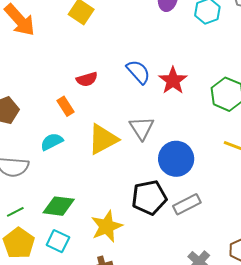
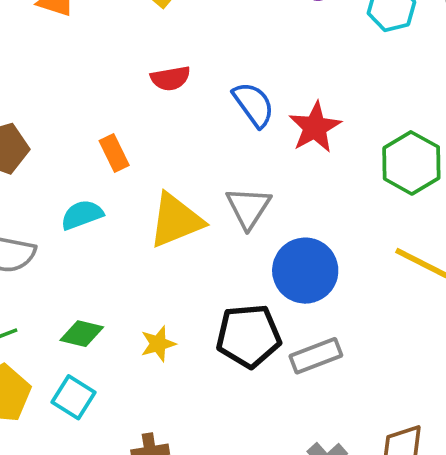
red semicircle: (87, 79) -> (170, 78), moved
green diamond: (59, 206) -> (82, 334), size x0.7
yellow star: (107, 226) -> (158, 344), moved, size x0.6

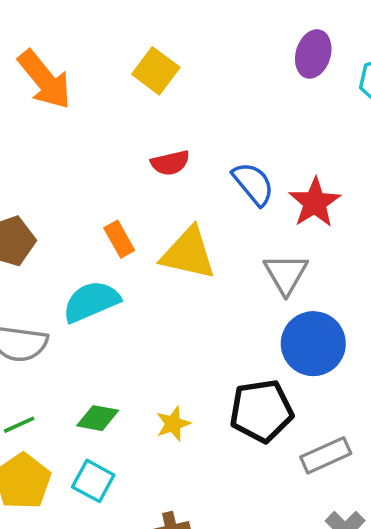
gray triangle: (248, 208) -> (286, 274), moved
cyan semicircle: (82, 215) -> (91, 302), size x1.4
yellow triangle: (176, 220) -> (188, 253), moved, turned 38
gray rectangle: (316, 356) -> (326, 455), moved

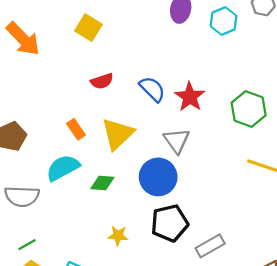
yellow triangle: (188, 253) -> (118, 134), turned -51
blue circle: (313, 344) -> (158, 177), moved
green diamond: (98, 418) -> (102, 183), moved
yellow star: (173, 424) -> (118, 236), turned 30

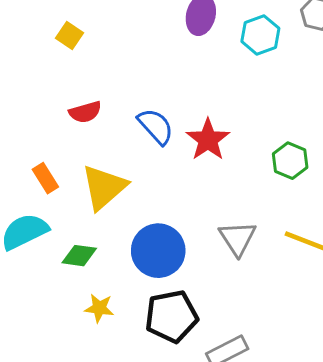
yellow square: (88, 28) -> (70, 35), size x0.7
green hexagon: (249, 109) -> (290, 161), size x0.7
gray triangle: (177, 141) -> (238, 238), moved
yellow star: (118, 236) -> (99, 308), moved

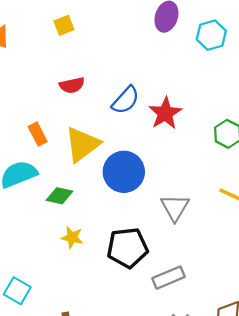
yellow square: (70, 35) -> (64, 25), turned 30
blue semicircle: (156, 126) -> (126, 100), turned 80
gray triangle: (238, 238) -> (175, 208), moved
blue circle: (158, 251) -> (124, 172), moved

